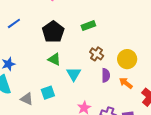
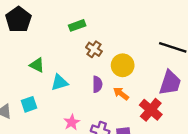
black pentagon: (53, 32) -> (18, 19), moved
brown cross: (97, 54) -> (94, 49), moved
cyan triangle: (74, 74) -> (59, 82), turned 42

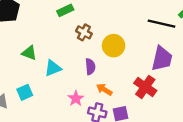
orange arrow: (121, 94) -> (104, 89), moved
pink star: (72, 122) -> (76, 98), moved

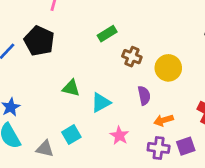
orange arrow: (104, 89) -> (164, 120), turned -42
pink star: (76, 98) -> (119, 136), moved

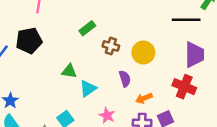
black pentagon: (39, 41) -> (29, 41), turned -30
green triangle: (71, 88) -> (69, 71), moved

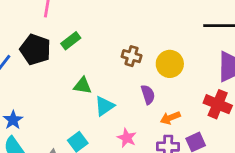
green rectangle: (87, 28) -> (71, 41), moved
black pentagon: (29, 41) -> (35, 49), turned 30

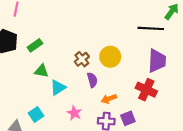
green rectangle: (71, 41) -> (35, 45), moved
brown cross: (132, 56) -> (82, 59), moved, turned 32

